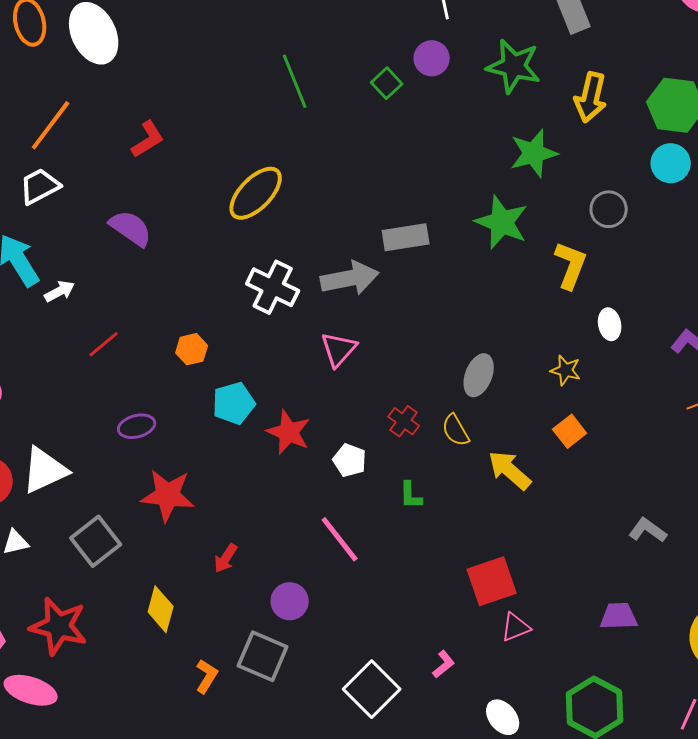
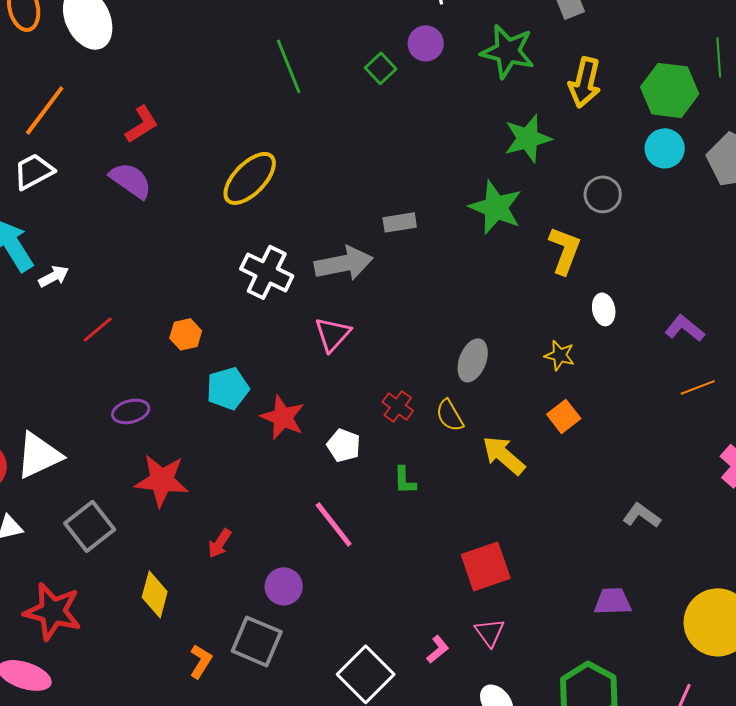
purple semicircle: (131, 228) -> (131, 180), moved
gray rectangle: (406, 237) -> (400, 222), size x0.7
pink triangle: (516, 627) -> (490, 632), moved, turned -44

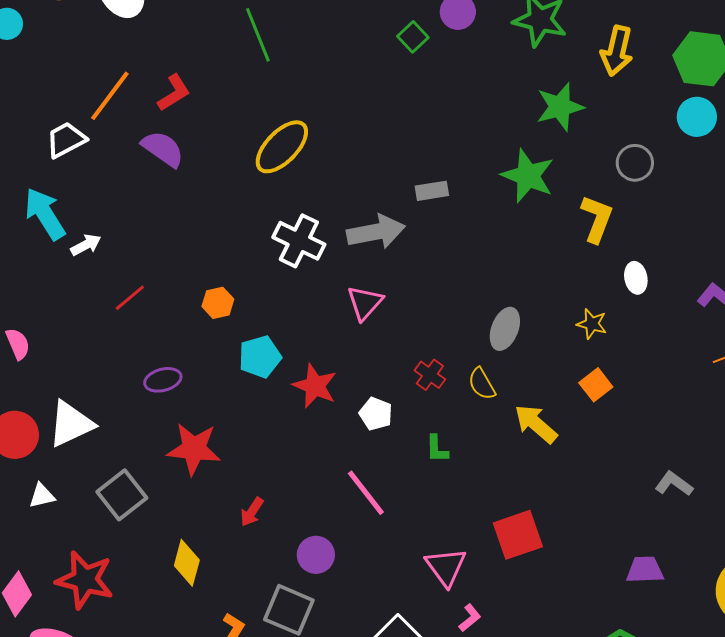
green line: (289, 66) -> (258, 35), moved
orange line: (45, 110) -> (110, 96), moved
pink triangle: (490, 632) -> (446, 567), moved, size x1.4

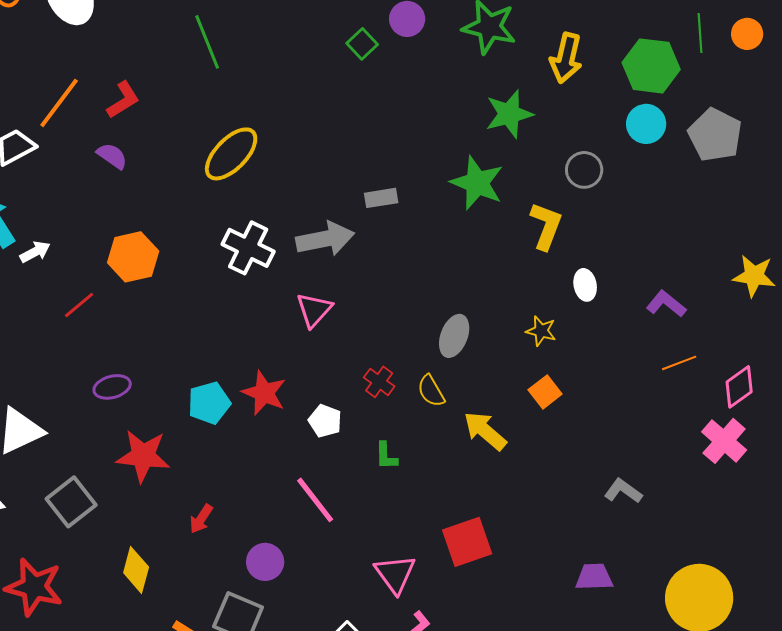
purple semicircle: (163, 149) -> (112, 156), size x0.7
orange hexagon: (218, 303) -> (133, 257), moved, size x1.6
cyan pentagon: (260, 357) -> (209, 403), moved

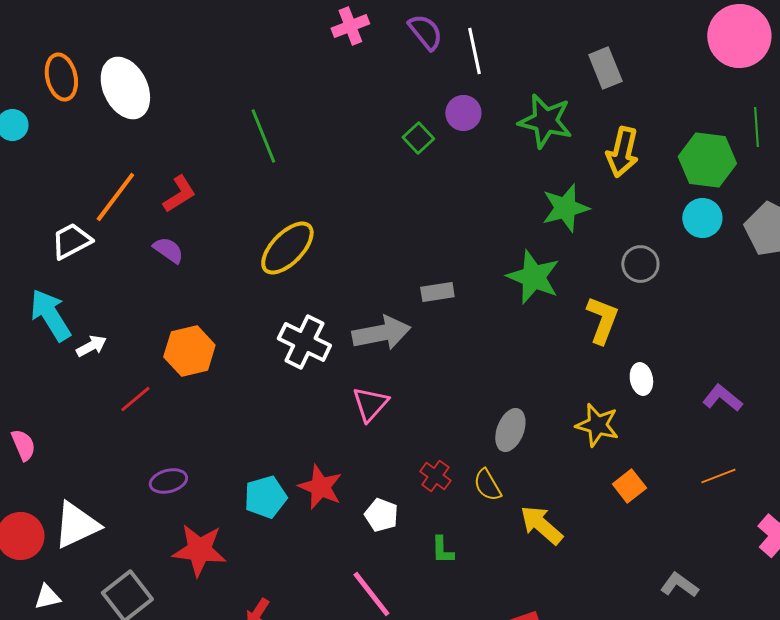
yellow star: (541, 331) -> (597, 425), size x1.4
orange line: (679, 363) -> (718, 476), moved
orange square: (545, 392) -> (629, 486), moved

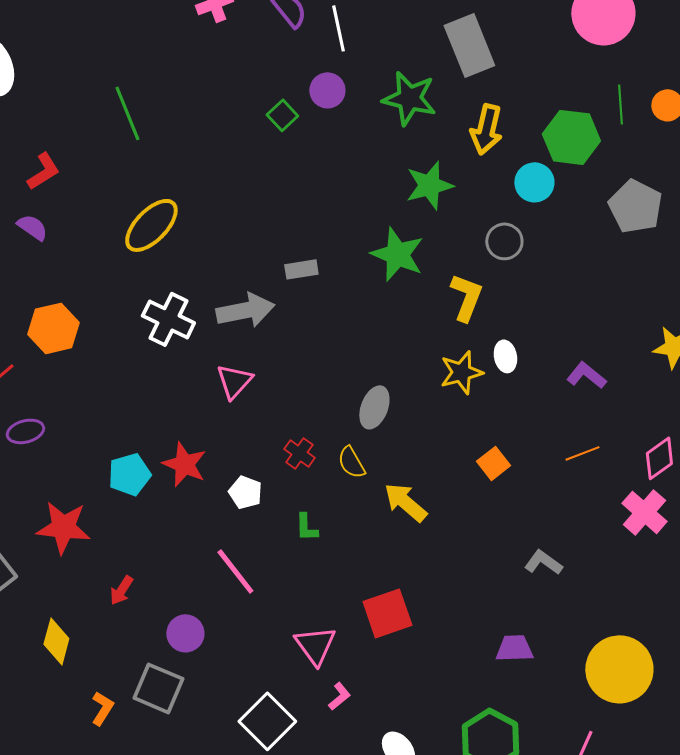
gray rectangle: (605, 68) -> (469, 45), size x1.5
cyan circle: (702, 218) -> (534, 182), moved
yellow star: (597, 425) -> (461, 372), moved, turned -30
purple ellipse: (168, 481) -> (25, 431), moved

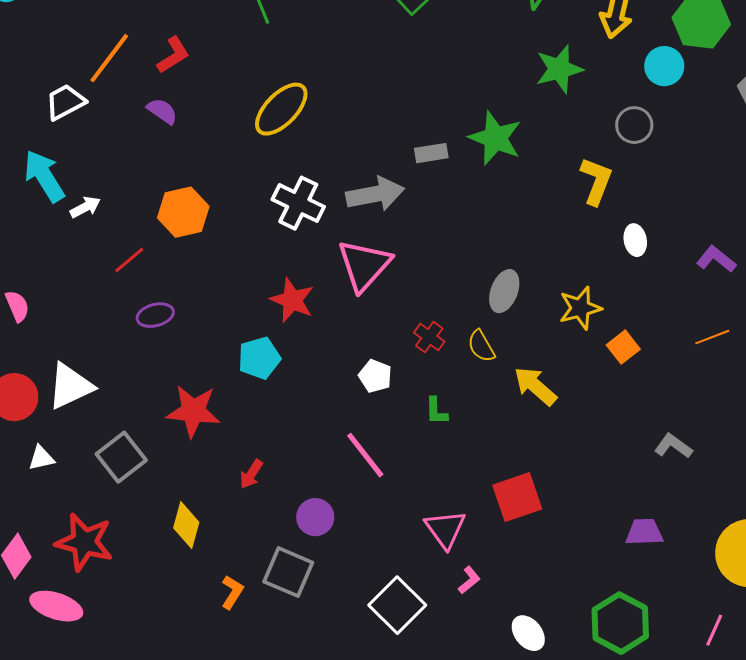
green star: (397, 254) -> (495, 138), moved
yellow star: (461, 372) -> (580, 308), moved
pink triangle: (234, 381) -> (364, 265), size x1.5
red star: (184, 464) -> (292, 300), moved

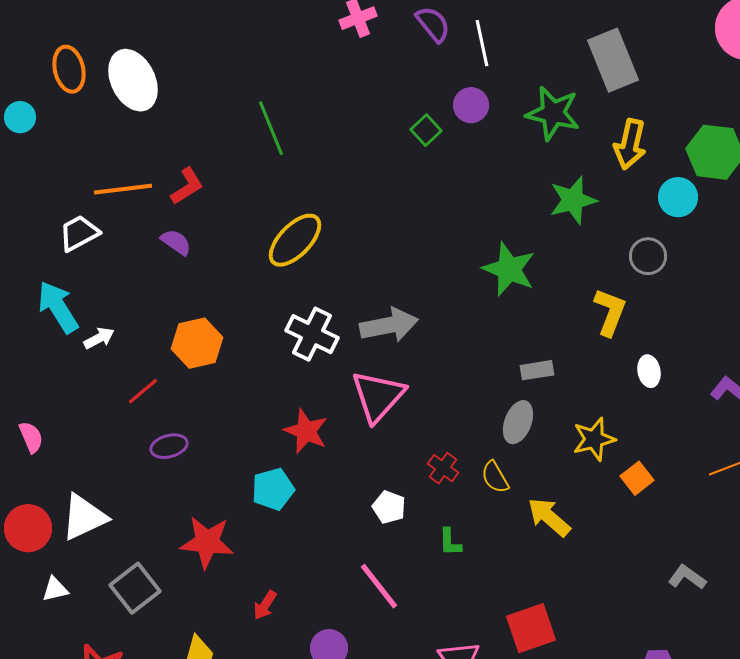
orange line: (109, 58) -> (123, 189), turned 46
gray rectangle: (431, 153) -> (537, 370), moved

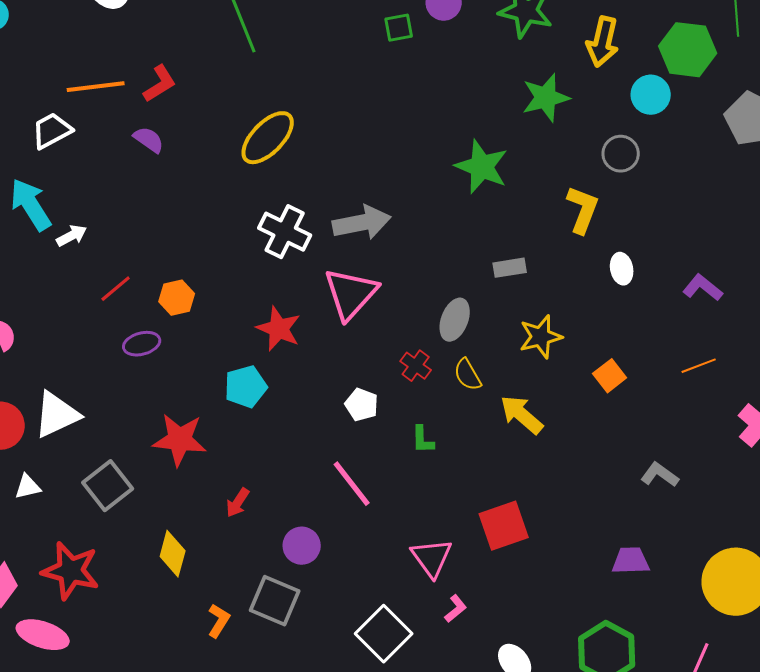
green square: (426, 130) -> (399, 28), turned 32
orange hexagon: (197, 343) -> (177, 298), moved, size x0.7
gray ellipse: (518, 422) -> (455, 320), moved
yellow star: (594, 439) -> (541, 337), moved

